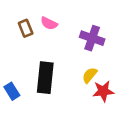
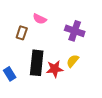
brown rectangle: (26, 28) -> (22, 33), moved, turned 40
red star: (103, 91) -> (55, 69), moved

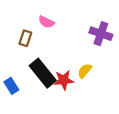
purple cross: (75, 31) -> (101, 34), moved
black rectangle: (37, 63) -> (43, 73), turned -45

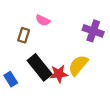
yellow semicircle: (85, 71) -> (78, 65), size x1.5

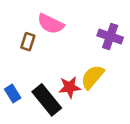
pink semicircle: (43, 20) -> (51, 24), size x1.5
black rectangle: (40, 67) -> (47, 100), moved

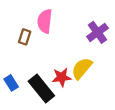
pink semicircle: (51, 24) -> (45, 21), turned 70
purple cross: (110, 36) -> (97, 32), turned 35

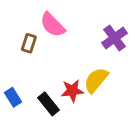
pink semicircle: (45, 21) -> (53, 25), turned -50
black rectangle: (41, 89) -> (49, 104), size x0.7

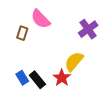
red star: (72, 91) -> (62, 78), moved, turned -30
blue rectangle: (13, 97) -> (22, 78), moved

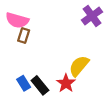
pink semicircle: (40, 19) -> (17, 20), moved, turned -30
purple cross: (88, 29) -> (92, 16), moved

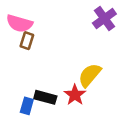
blue rectangle: (24, 83) -> (27, 106), moved, turned 48
black rectangle: (40, 85) -> (45, 97), turned -36

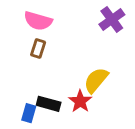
pink semicircle: (19, 23) -> (38, 21), moved
brown rectangle: (27, 41) -> (38, 49), moved

